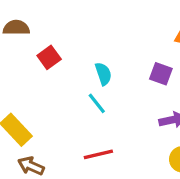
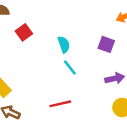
cyan line: (97, 103) -> (70, 67), moved

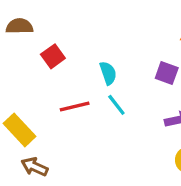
red line: (60, 104) -> (75, 106), moved

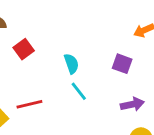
red line: (75, 106) -> (29, 104), moved

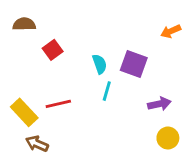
purple square: (122, 64) -> (134, 64), moved, size x1.4
cyan line: (79, 91) -> (107, 91), turned 54

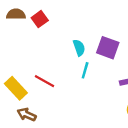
red square: (53, 50) -> (40, 19), moved
red line: (58, 104) -> (44, 81), turned 42

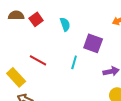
cyan semicircle: (79, 48) -> (65, 24), moved
red line: (44, 81) -> (38, 60), moved

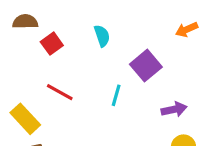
red square: (36, 19) -> (52, 44), moved
purple square: (93, 43) -> (146, 66), turned 30

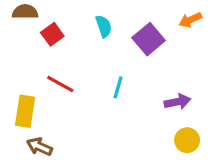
purple square: (146, 66) -> (149, 39), moved
yellow rectangle: (25, 119) -> (25, 111), turned 52

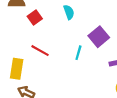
purple square: (149, 39) -> (99, 37), moved

